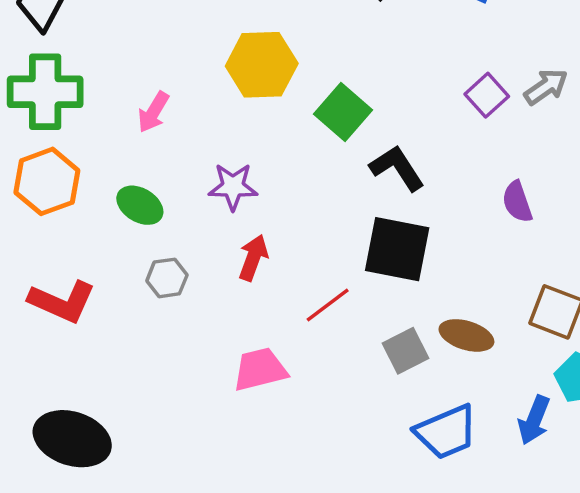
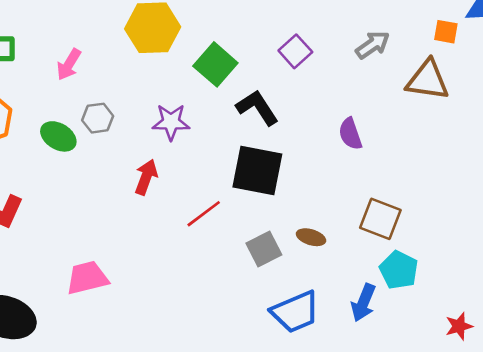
purple square: (487, 95) -> (295, 51), moved
purple star: (233, 187) -> (171, 122), moved
gray hexagon: (167, 278) -> (98, 118), moved
brown ellipse: (466, 335) -> (311, 237), size x0.7
pink trapezoid: (260, 369) -> (87, 278), moved

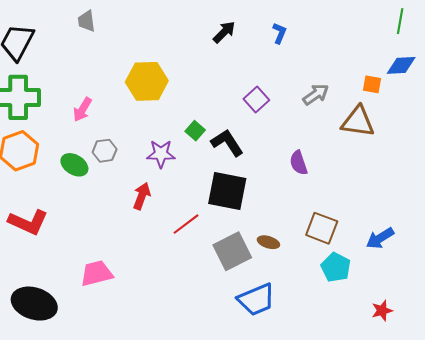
green square: (215, 64) -> (195, 131), moved, size x0.6
gray square: (264, 249) -> (232, 251), size x1.4
blue arrow: (363, 303) -> (380, 238), moved, turned 36

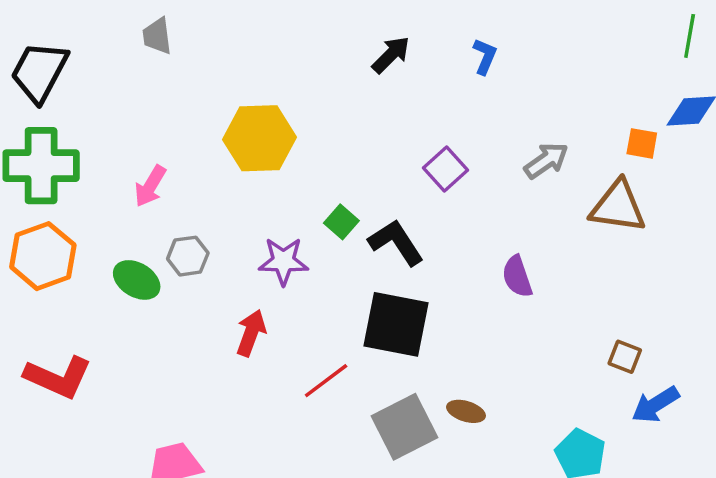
brown square: (322, 228) -> (625, 357), moved, size x0.6

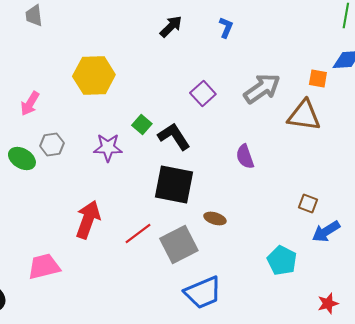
gray arrow: (546, 160) -> (262, 88), size x1.4
red arrow: (251, 333) -> (88, 220), moved, size x1.4
red line: (326, 381) -> (138, 234), moved
brown ellipse: (466, 411) -> (215, 218), moved

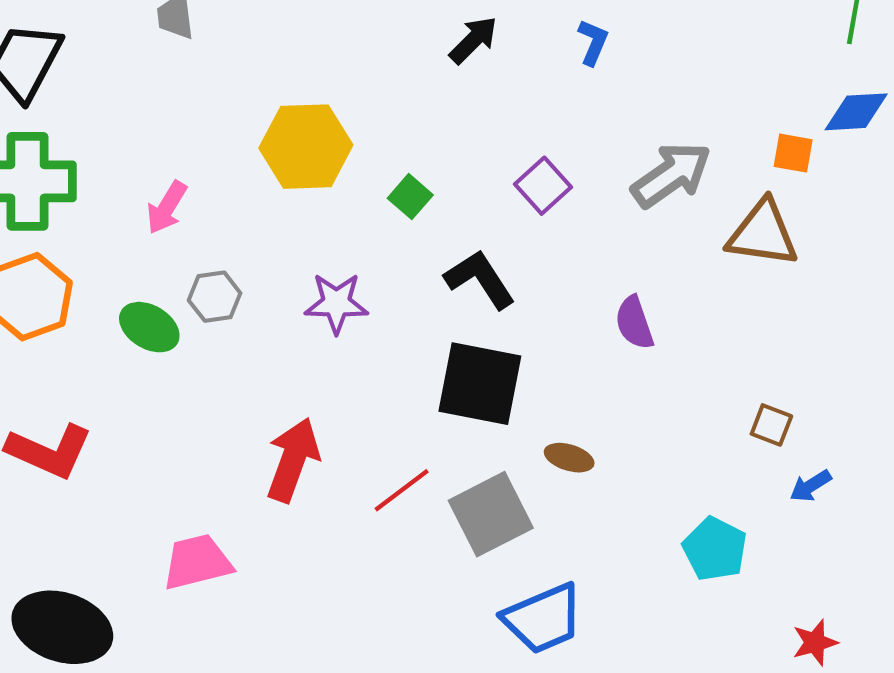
green square: (142, 124) -> (410, 197), moved
blue arrow: (326, 232) -> (811, 486), size x0.7

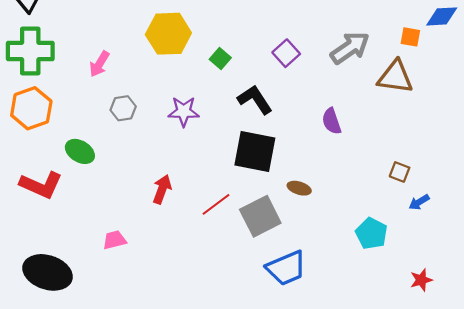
green ellipse: (149, 327) -> (80, 151), moved
red arrow: (293, 460) -> (162, 189), size x0.7
pink trapezoid: (197, 562) -> (114, 240), size x0.7

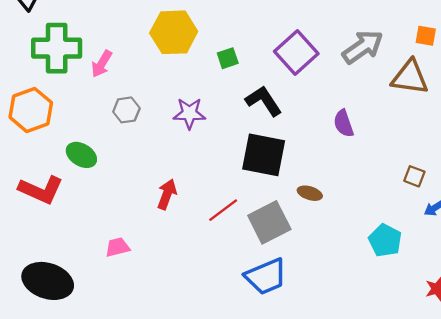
green cross: (30, 51) -> (57, 48), moved
purple square: (286, 53) -> (296, 53), size x1.5
green square: (220, 59) -> (228, 58), turned 30
blue trapezoid: (286, 268) -> (266, 276), moved

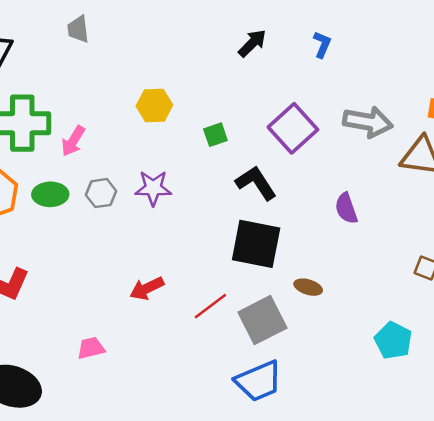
yellow hexagon: (174, 32) -> (154, 105), size x0.7
gray arrow: (363, 47) -> (368, 122), turned 45
purple star: (189, 113) -> (153, 188), moved
green ellipse: (81, 155) -> (50, 194), moved, turned -32
red arrow: (167, 194) -> (147, 288), turned -136

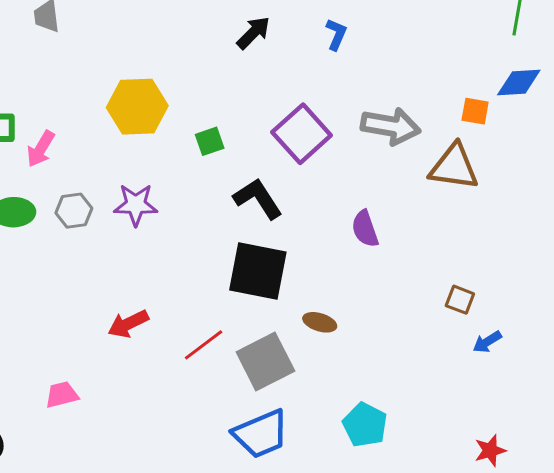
yellow hexagon: (154, 105) -> (137, 107), size x1.4
cyan pentagon: (393, 340) -> (365, 425), moved

